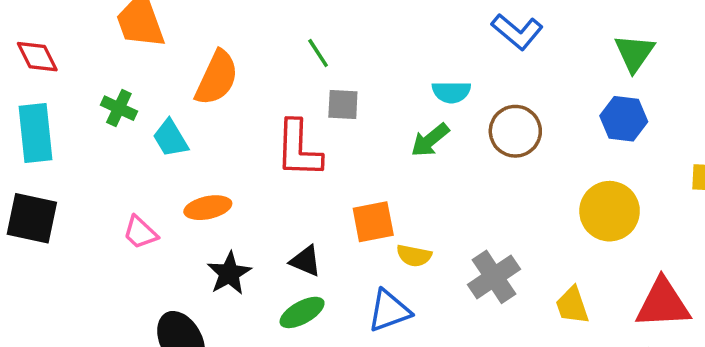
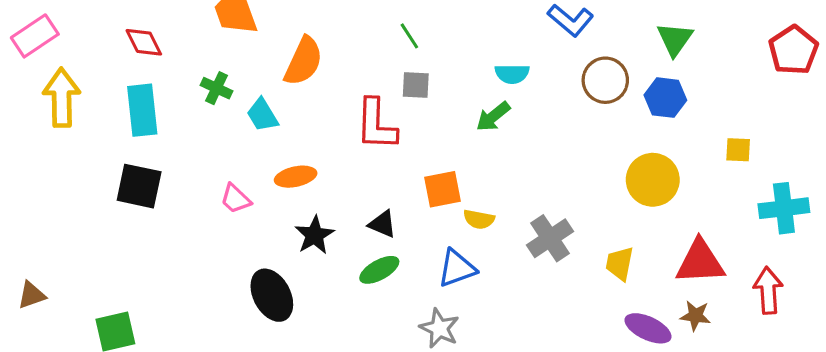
green line: (318, 53) -> (409, 36), moved
brown circle: (515, 131) -> (605, 80), moved
yellow trapezoid: (572, 305) -> (620, 264), turned 30

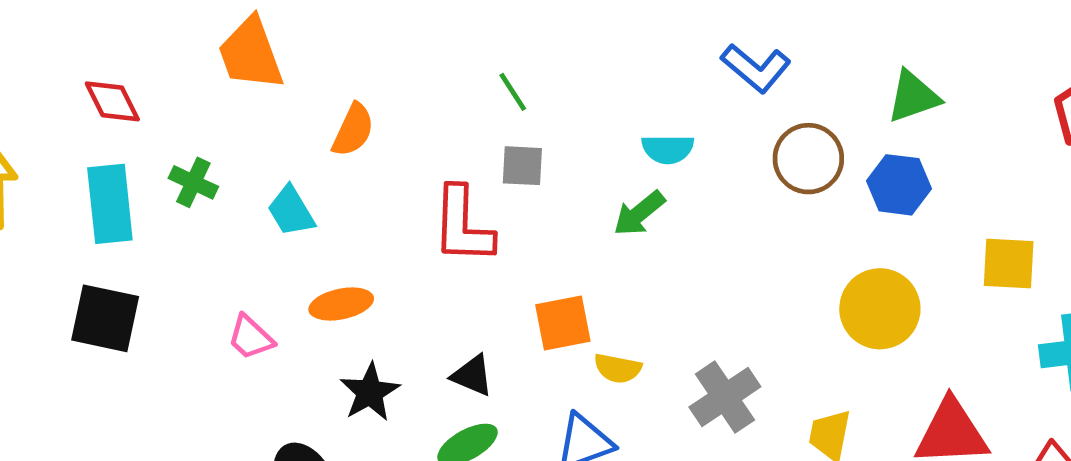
green triangle: (675, 39) -> (913, 97), turned 36
orange semicircle: (303, 61) -> (353, 130), size x0.7
green cross: (217, 88) -> (193, 182), moved
yellow square: (738, 150) -> (1009, 263), size x1.4

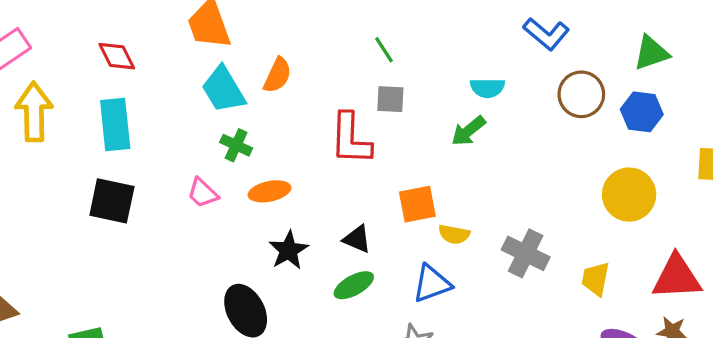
green cross: (193, 182) -> (236, 145), moved
cyan trapezoid: (291, 211) -> (223, 90), moved, size x1.4
pink trapezoid: (251, 337) -> (203, 193), moved
gray cross: (725, 397) -> (526, 253), turned -30

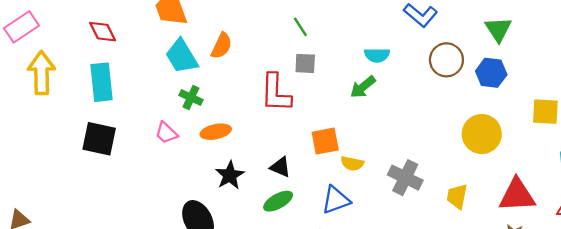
green triangle: (651, 53) -> (498, 29), turned -44

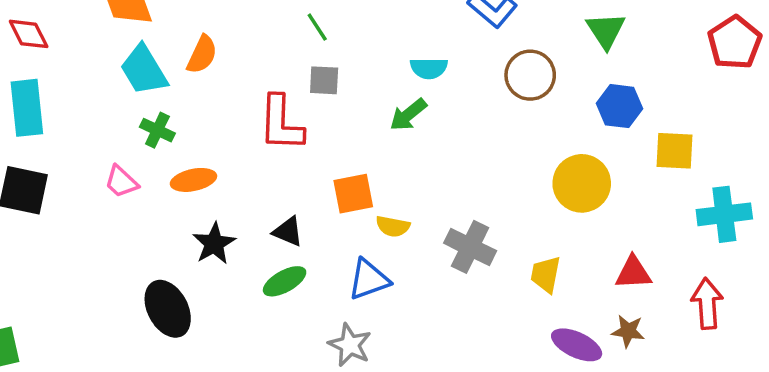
blue hexagon: (491, 73) -> (620, 106), moved
red triangle: (517, 195) -> (633, 273), size x0.7

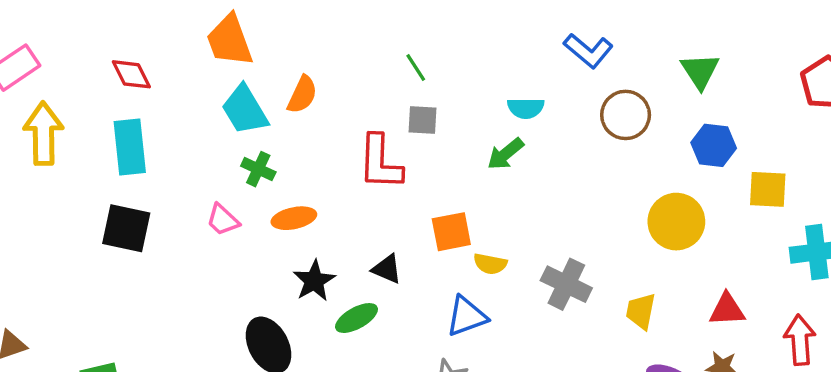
green ellipse: (285, 281) -> (356, 318), moved

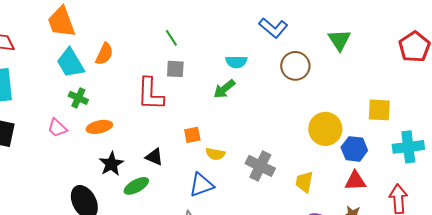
blue hexagon: (714, 145) -> (354, 149), moved
orange square: (451, 232) -> (192, 135), size x0.7

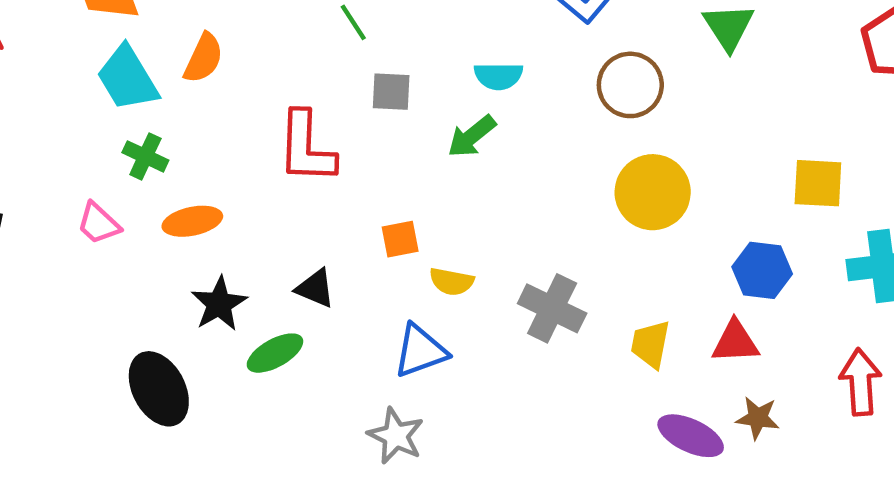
gray square: (175, 69) -> (391, 92), moved
yellow circle: (325, 129) -> (653, 192), moved
red triangle: (355, 181) -> (735, 342), moved

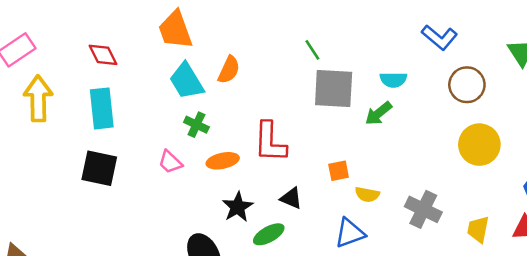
gray square: (391, 92) -> (334, 88), size x1.8
red L-shape: (306, 147) -> (270, 142), moved

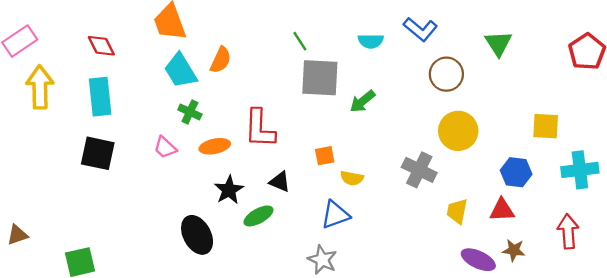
cyan semicircle: (393, 80) -> (371, 41), moved
gray cross: (423, 209) -> (419, 170), moved

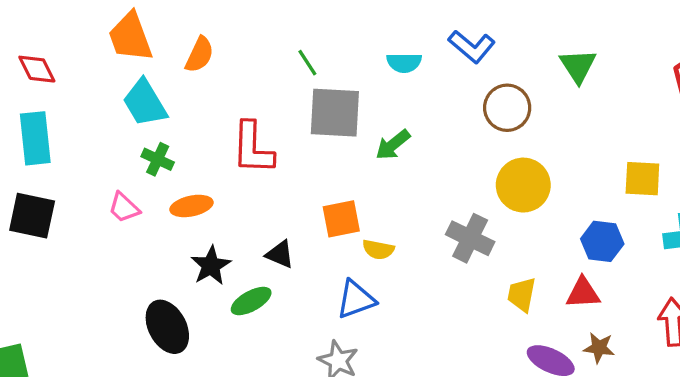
orange semicircle: (221, 60) -> (200, 55), moved
red L-shape: (260, 129) -> (253, 148), moved
orange square: (325, 156) -> (341, 219), size x1.4

